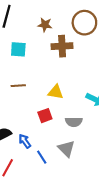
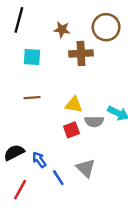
red square: (45, 116) -> (71, 130), moved
gray semicircle: (74, 122) -> (94, 122), moved

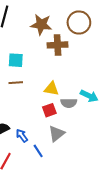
brown star: (62, 30) -> (41, 25), size x1.5
cyan square: (32, 57) -> (16, 60), moved
gray triangle: (86, 168) -> (57, 134), moved, turned 36

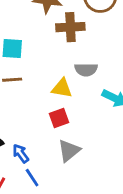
gray semicircle: (69, 103) -> (86, 70), moved
blue line: (38, 151) -> (32, 178), moved

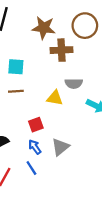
red square: (59, 118) -> (36, 125), moved
blue arrow: (21, 153) -> (35, 147), moved

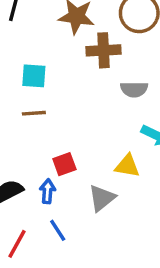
gray semicircle: (74, 83) -> (134, 89), moved
yellow triangle: (55, 98) -> (127, 166), moved
blue arrow: (35, 147) -> (48, 191), moved, turned 40

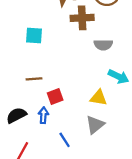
brown line: (34, 113) -> (34, 79), moved
gray triangle: (102, 198) -> (95, 125), moved
blue line: (58, 230) -> (65, 140), moved

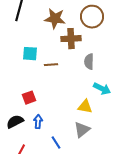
gray semicircle: (103, 45) -> (89, 62), turned 91
brown line: (34, 79) -> (51, 65), moved
red square: (55, 97) -> (29, 98), moved

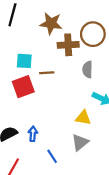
brown circle: (92, 17) -> (93, 34), moved
red square: (29, 98) -> (23, 87), moved, size x1.5

